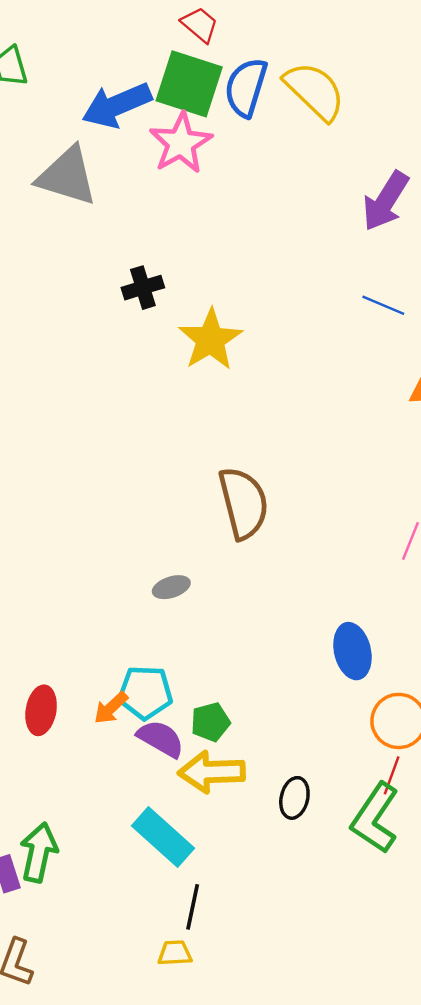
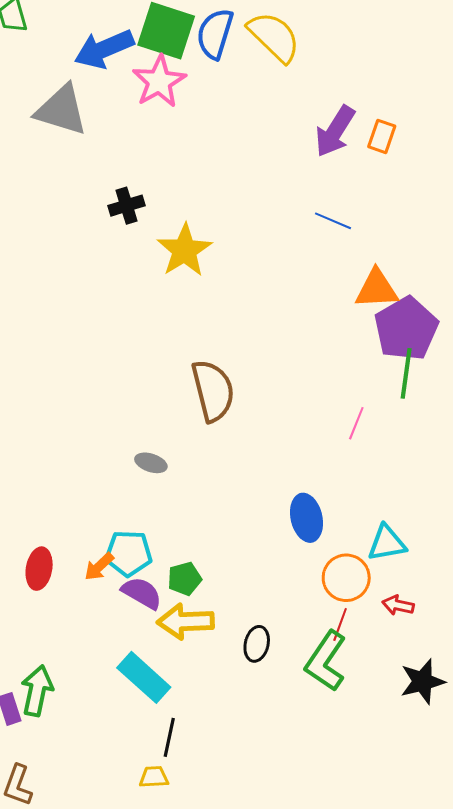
gray ellipse: (171, 587) -> (151, 463), turned 36

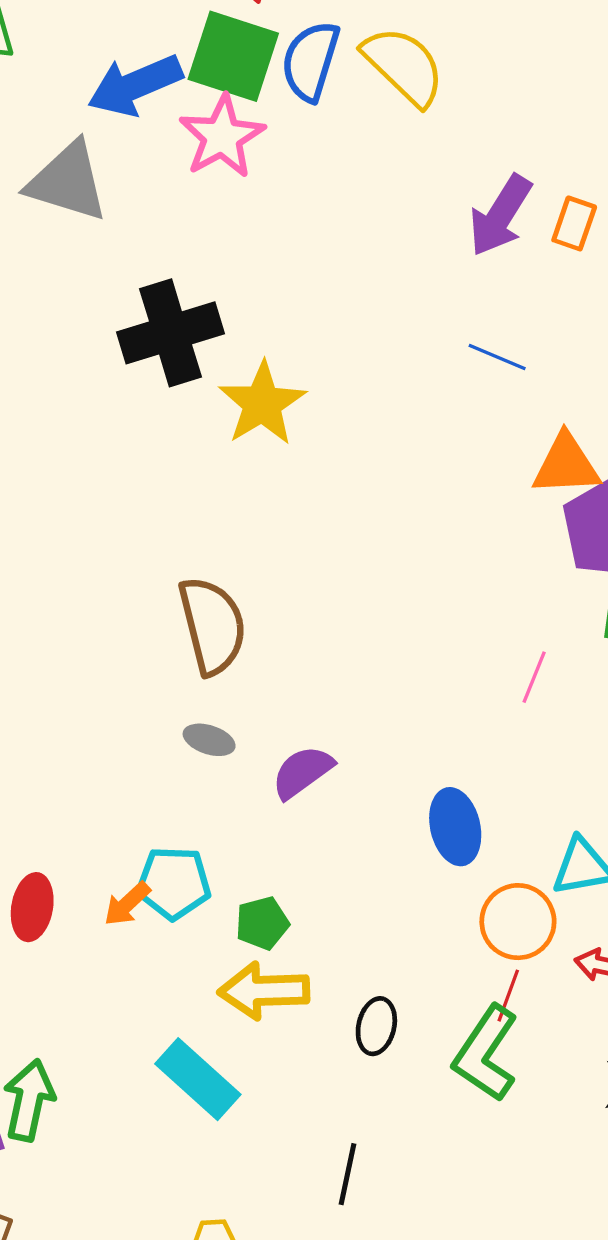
black cross: (127, 206) -> (170, 333), size x1.8
brown semicircle: (213, 391) -> (212, 626), moved
purple semicircle: (142, 593) -> (302, 772), moved, turned -66
black line: (169, 737) -> (347, 1174), moved

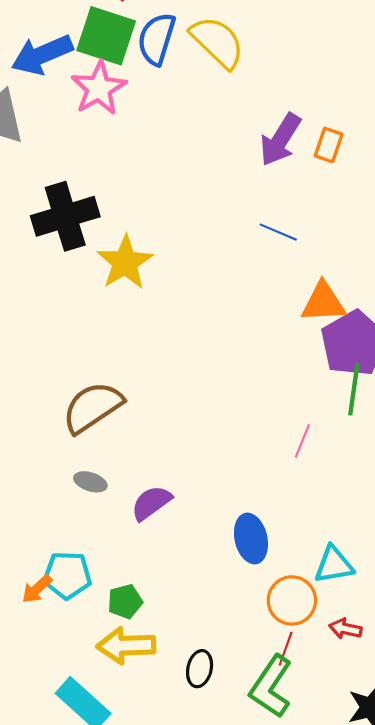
brown semicircle: (212, 626) -> (92, 407), turned -110

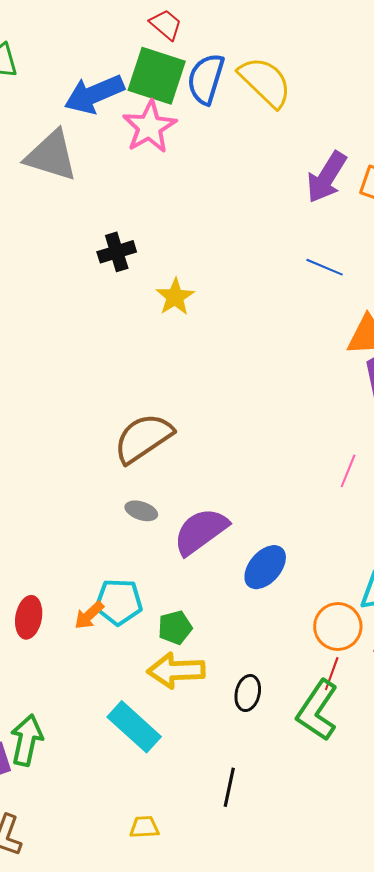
black cross: (65, 216) -> (117, 252), size x0.6
yellow star: (125, 262) -> (175, 297), size x0.7
purple semicircle: (151, 503) -> (201, 531), size x1.4
blue ellipse: (251, 539) -> (265, 567), moved, turned 54

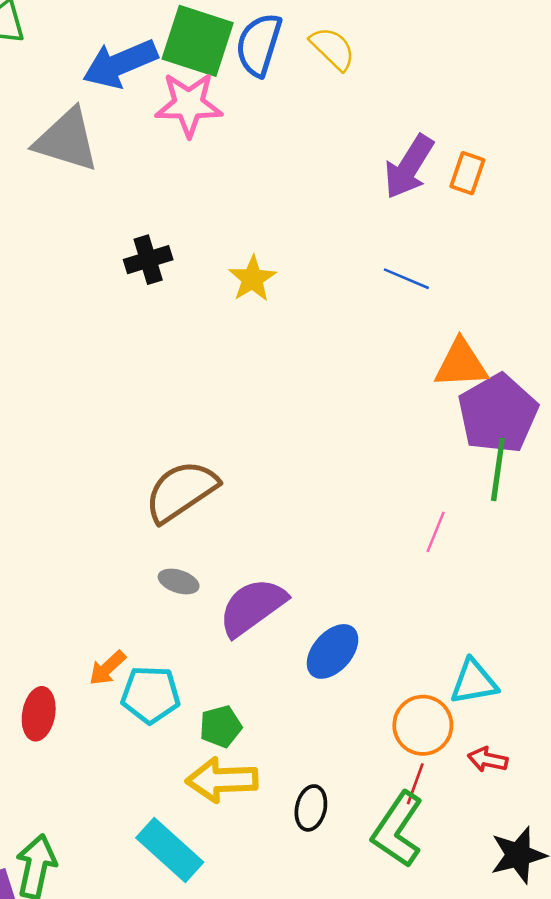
yellow semicircle: (265, 82) -> (333, 48), size x0.7
pink star: (149, 127) -> (189, 104), turned 30
yellow star: (175, 297) -> (252, 279), moved
orange arrow: (89, 615) -> (107, 668), moved

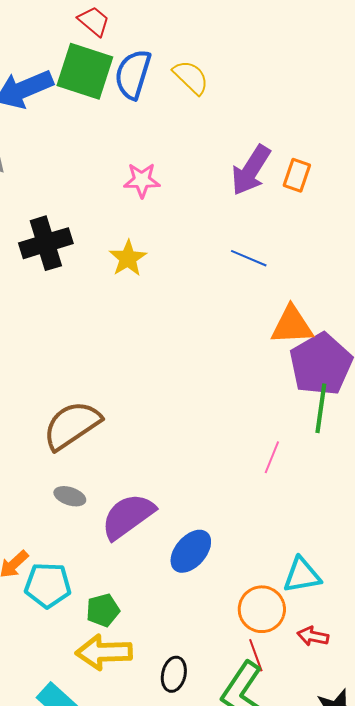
pink star: (189, 104) -> (142, 180), moved, size x0.7
black cross: (148, 260) -> (46, 243), size x1.4
red line: (415, 784) -> (256, 655), turned -40

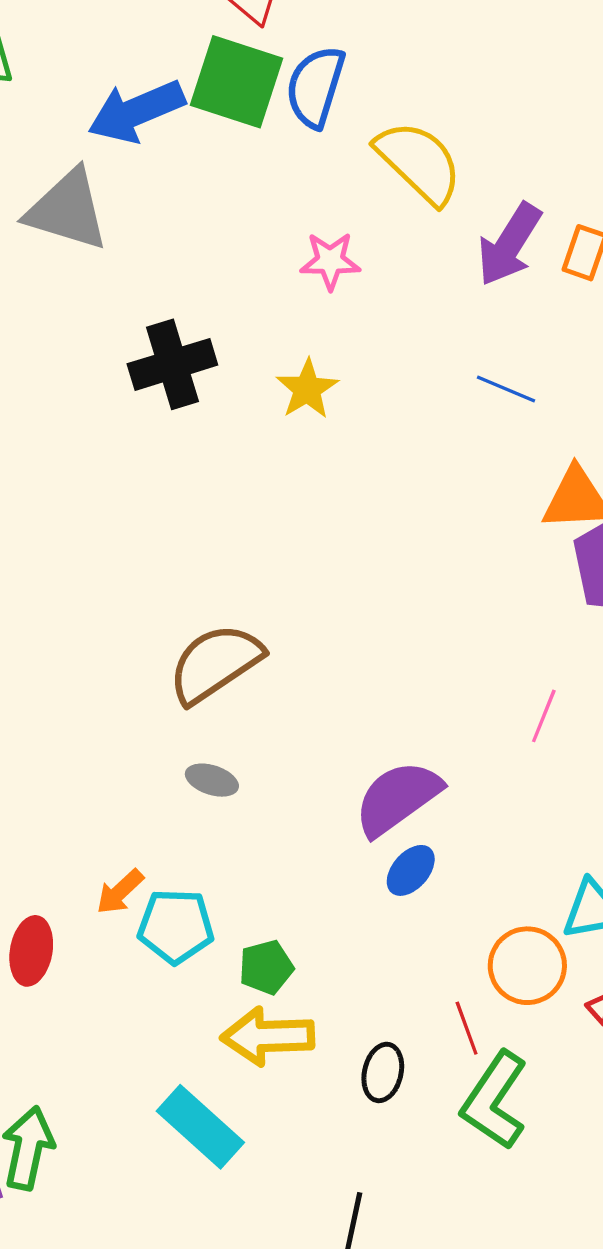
yellow semicircle: (191, 77) -> (419, 162), moved, size x1.5
purple semicircle: (128, 516) -> (398, 798), moved
blue ellipse: (191, 551) -> (411, 870), size x0.7
red line: (256, 655) -> (467, 1028), moved

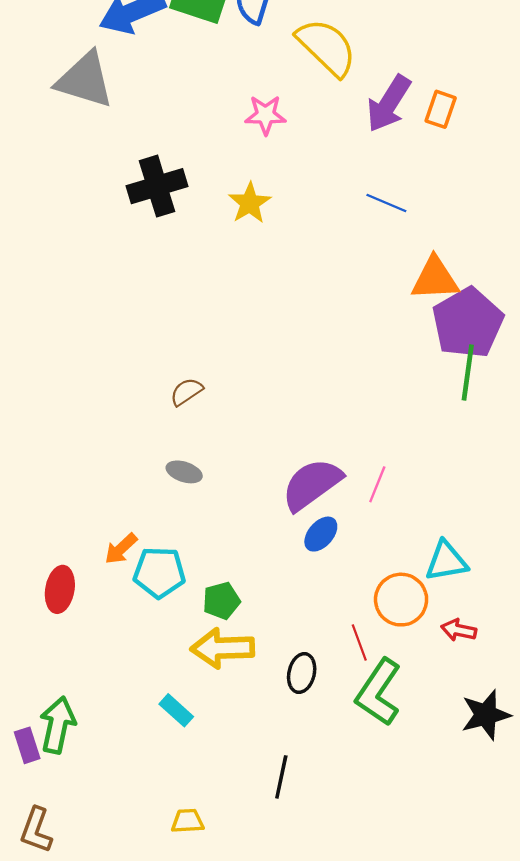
brown semicircle: (215, 663) -> (186, 392), size x0.5
pink line: (544, 716) -> (377, 484), moved
cyan rectangle: (200, 1127) -> (176, 710), size x0.6

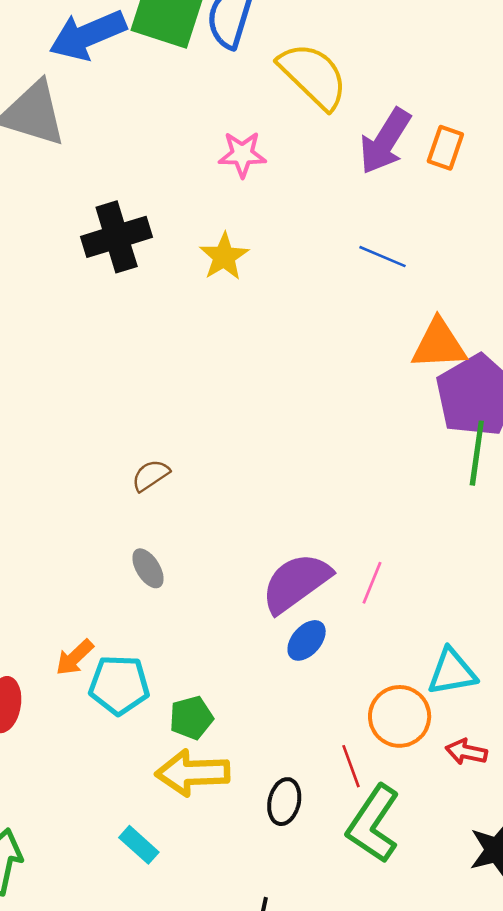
gray ellipse: (184, 472) -> (148, 568), turned 40

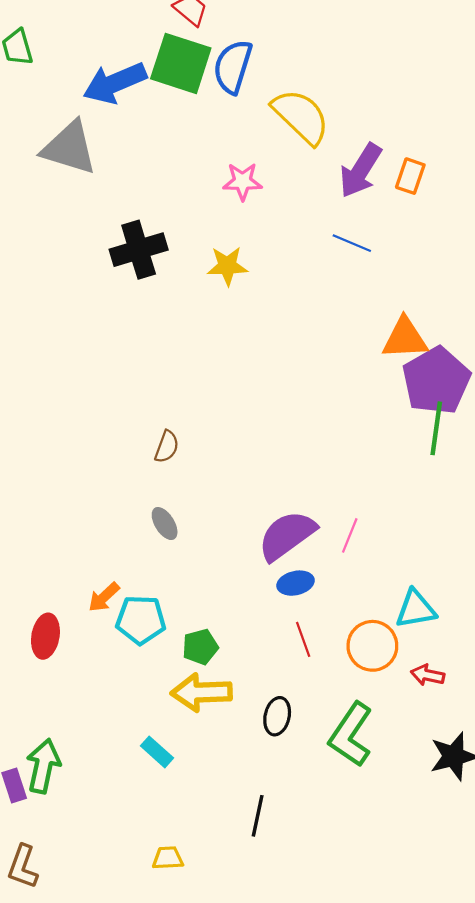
yellow star: (224, 257) -> (227, 266), turned 30
blue line: (383, 257) -> (352, 243), moved
brown semicircle: (151, 475) -> (167, 447), turned 144
blue ellipse: (307, 640) -> (296, 583), turned 36
red line: (351, 766) -> (303, 639), moved

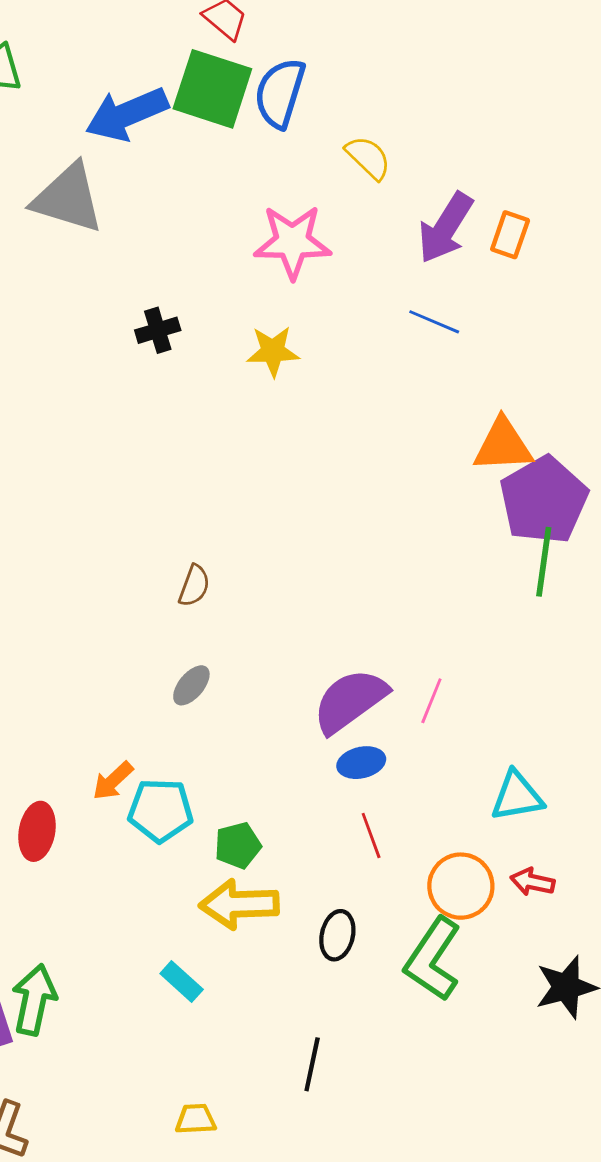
yellow semicircle: (301, 116) -> (368, 158), size x0.6
pink star: (242, 181) -> (292, 242), size x1.5
black cross: (139, 250) -> (158, 330), size x0.6
gray ellipse: (165, 524) -> (191, 685), turned 72
orange circle: (372, 646) -> (461, 886), moved

